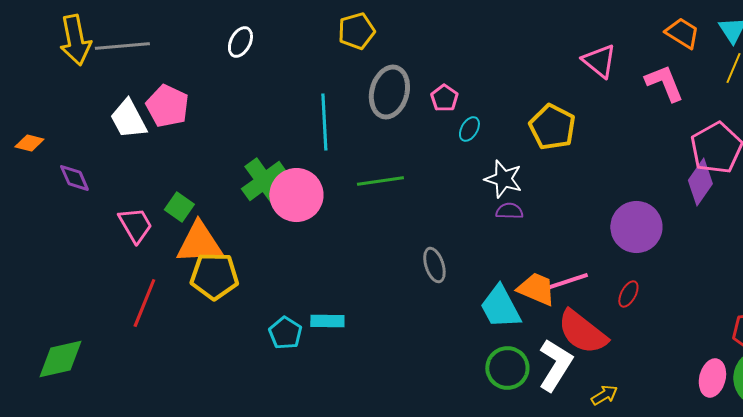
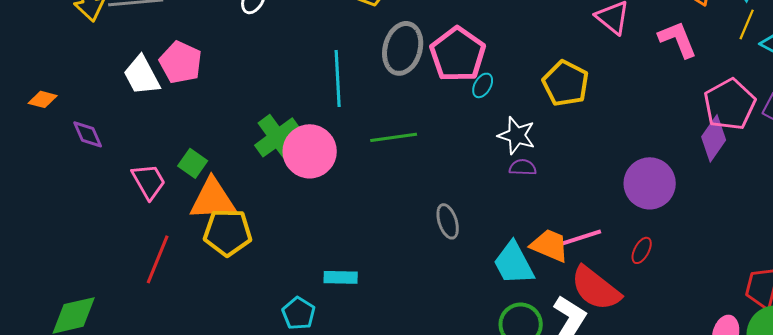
pink pentagon: (444, 98) -> (458, 54), size x2.0
cyan pentagon: (285, 333) -> (299, 313), moved

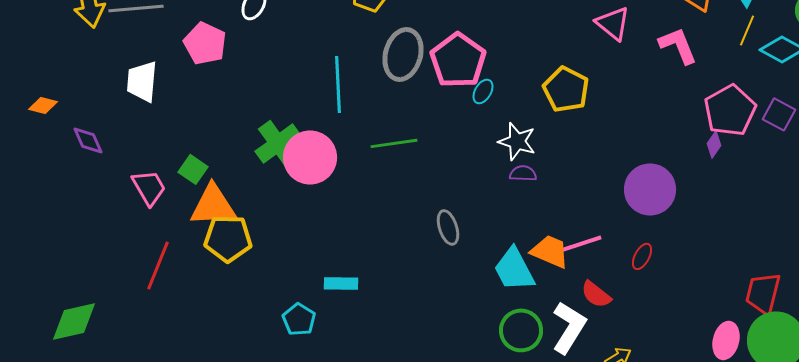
pink pentagon: (181, 62) -> (205, 43), moved
white trapezoid: (142, 75) -> (142, 81), turned 33
purple diamond: (714, 138) -> (714, 144), size x0.6
red semicircle: (596, 288) -> (596, 294), size x0.6

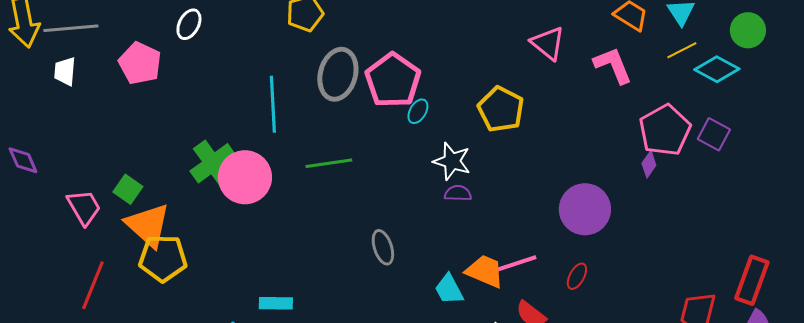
yellow line: (747, 30) -> (682, 50), turned 40
white trapezoid: (142, 81) -> (65, 71), moved, size x0.7
orange triangle: (213, 205) -> (148, 225), turned 45
cyan trapezoid: (514, 269) -> (449, 289), size x0.7

